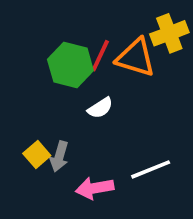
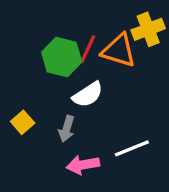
white semicircle: (100, 108) -> (88, 95), size x1.4
yellow square: (37, 155) -> (23, 122), moved
gray arrow: (59, 156) -> (67, 129), moved

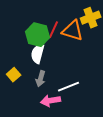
white semicircle: (88, 95) -> (38, 54), moved, turned 138
white line: (132, 148) -> (69, 87), moved

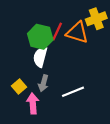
yellow square: (14, 75) -> (19, 86), moved
pink arrow: (51, 101) -> (33, 103), moved, turned 96

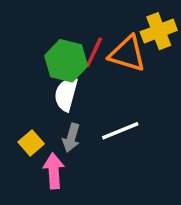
white line: (73, 92) -> (120, 131), moved

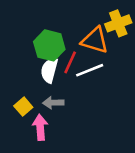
red line: (94, 52) -> (70, 62), moved
white line: (120, 131) -> (90, 70), moved
gray arrow: (71, 138) -> (53, 103), turned 72

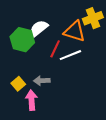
green hexagon: (49, 45) -> (22, 40), moved
white semicircle: (49, 70) -> (39, 28), moved, turned 36

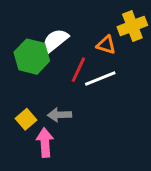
orange triangle: (75, 31) -> (106, 45), size x0.6

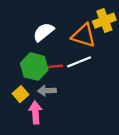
orange triangle: (106, 45) -> (84, 35), size x1.6
green hexagon: (32, 57) -> (34, 67), moved
red line: (78, 70) -> (53, 67), moved, turned 60

